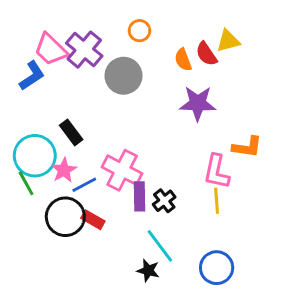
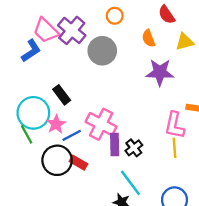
yellow triangle: (228, 41) -> (185, 42), moved
red semicircle: (206, 54) -> (167, 15), moved

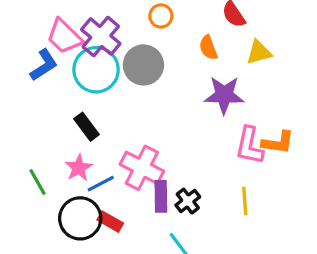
cyan circle: (33, 113) -> (96, 70), moved
pink L-shape: (175, 125) -> (249, 146), moved

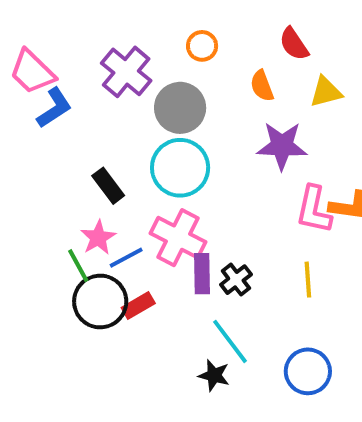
pink trapezoid: (64, 37) -> (32, 72), moved
cyan circle: (96, 70) -> (180, 168), moved
green line: (38, 182) -> (78, 266), moved
red rectangle: (110, 222) -> (138, 306), turned -60

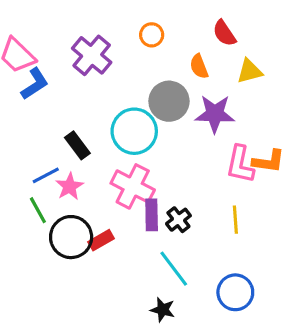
gray circle: (180, 108) -> (169, 101), moved
blue line: (126, 258) -> (46, 175), moved
green line: (78, 266) -> (38, 210), moved
black star: (214, 375) -> (163, 310), moved

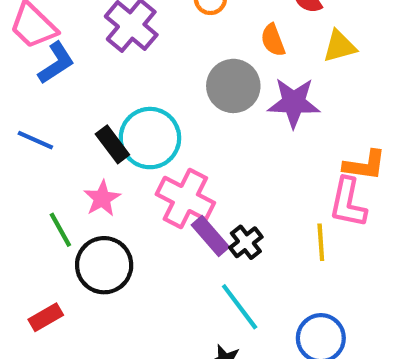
cyan circle: (134, 131) -> (150, 138), moved
pink L-shape: (240, 164) -> (348, 203), moved
blue line: (46, 175) -> (35, 140), moved, turned 52
purple rectangle: (152, 215) -> (210, 236), turned -40
red rectangle: (101, 240) -> (46, 317), moved

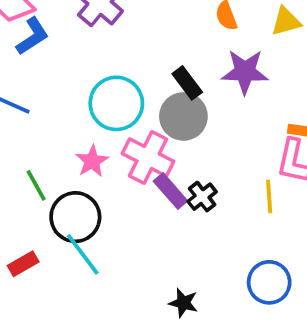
gray circle: (233, 86) -> (183, 116), moved
black rectangle: (112, 144) -> (187, 83), moved
pink star: (102, 198) -> (92, 161), moved
cyan line: (240, 307) -> (83, 254), moved

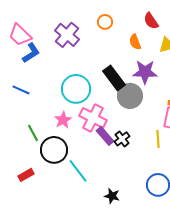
black rectangle: (187, 83) -> (114, 78), size x1.4
gray circle: (183, 116) -> (130, 96), moved
cyan line: (83, 254) -> (78, 171), moved

